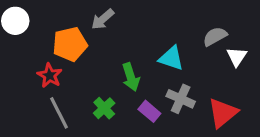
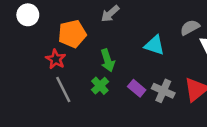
gray arrow: (103, 19) -> (110, 14), moved
green arrow: (131, 77) -> (108, 60), moved
gray cross: (181, 99) -> (163, 91), moved

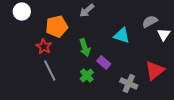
green cross: (100, 86) -> (87, 76), moved
purple rectangle: (137, 88) -> (104, 62), moved
gray cross: (163, 91) -> (129, 84), moved

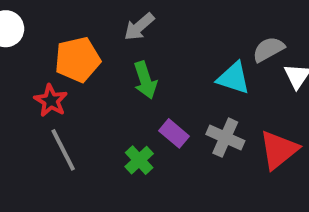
cyan triangle: (122, 36) -> (234, 78), moved
green arrow: (85, 48) -> (145, 80), moved
gray cross: (129, 84) -> (225, 138), moved

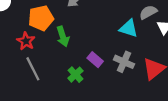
green arrow: (145, 80) -> (63, 36), moved

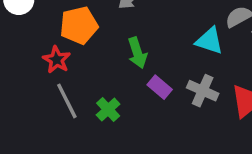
green arrow: (63, 36) -> (137, 53), moved
green cross: (76, 75) -> (108, 109), moved

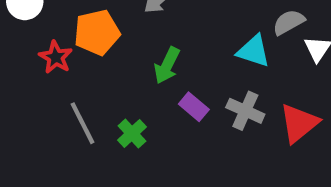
green arrow: (137, 53) -> (167, 65), turned 44
red star: (57, 60) -> (56, 57), moved

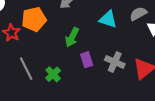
cyan triangle: (254, 51) -> (108, 19), moved
purple rectangle: (194, 107) -> (87, 60), turned 32

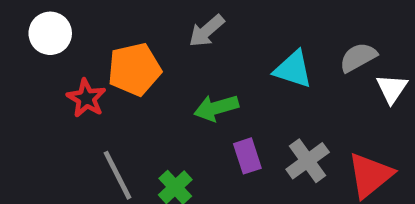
green arrow: (72, 37) -> (216, 108), turned 48
gray cross: (115, 62) -> (308, 161), turned 30

